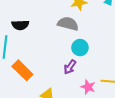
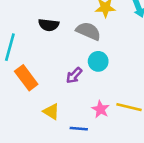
black semicircle: (20, 25) -> (49, 25), moved
purple arrow: (70, 67) -> (74, 75), moved

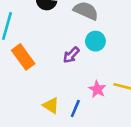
yellow triangle: (51, 112) -> (51, 105), moved
blue line: (79, 129) -> (75, 108), turned -72

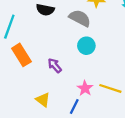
purple arrow: (71, 55) -> (55, 65), moved, turned 91
blue line: (75, 108) -> (74, 106), moved

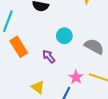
gray semicircle: (80, 18) -> (94, 46), moved
cyan circle: (86, 46) -> (64, 36), moved

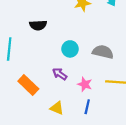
orange rectangle: (19, 47) -> (28, 85), moved
pink star: (76, 77) -> (85, 84), moved

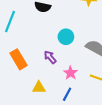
yellow triangle: (57, 108) -> (39, 88), turned -40

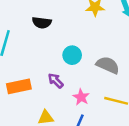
orange rectangle: (19, 59) -> (19, 86), turned -66

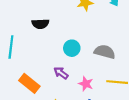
orange rectangle: (19, 86) -> (29, 83), turned 60

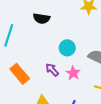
pink star: (86, 84) -> (73, 73), moved

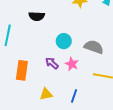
orange rectangle: (20, 74) -> (22, 70), turned 54

